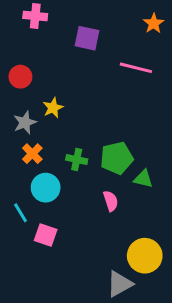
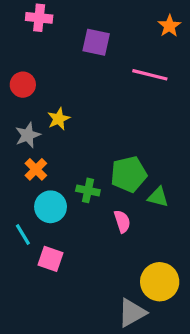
green cross: (77, 160) -> (88, 190), moved

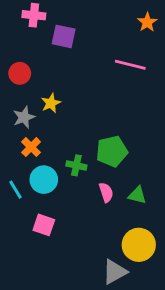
purple square: (96, 42) -> (64, 36), moved
green triangle: (158, 197) -> (137, 195), moved
cyan line: (23, 234) -> (15, 190), moved

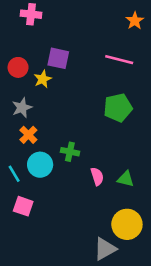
purple square: (64, 36) -> (58, 58), moved
yellow star: (51, 103) -> (43, 79), moved
green pentagon: (112, 151) -> (118, 108), moved
pink square: (44, 225) -> (23, 206), moved

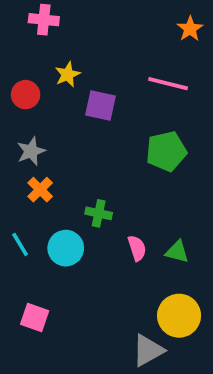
purple square: (58, 58) -> (100, 106), moved
yellow star: (43, 79) -> (68, 74), moved
cyan circle: (40, 165) -> (66, 248), moved
pink square: (23, 206) -> (35, 317), moved

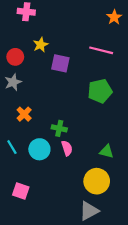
gray star: (31, 151) -> (13, 82), moved
pink semicircle: (137, 248) -> (67, 148), moved
yellow circle: (179, 316) -> (97, 181), moved

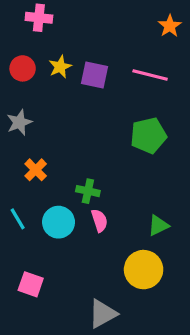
red circle: (15, 57) -> (23, 68), moved
purple square: (60, 63) -> (94, 75), moved
green triangle: (107, 151) -> (158, 225), turned -40
gray triangle: (89, 211) -> (103, 314), moved

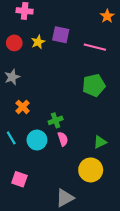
purple square: (94, 75) -> (61, 35), moved
green cross: (88, 191) -> (56, 120), turned -32

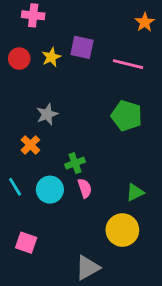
gray star: (12, 77) -> (47, 114), moved
green pentagon: (94, 85) -> (127, 116), turned 30

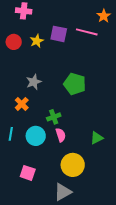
pink line: (128, 64) -> (87, 32), moved
green pentagon: (127, 116) -> (75, 84), moved
cyan line: (15, 187) -> (11, 134), turned 40
yellow circle: (122, 230) -> (73, 165), moved
pink square: (26, 243) -> (28, 173), moved

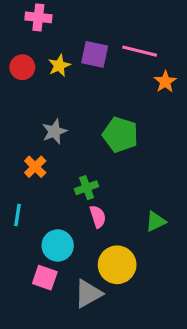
orange star: (104, 16) -> (165, 82), moved
cyan circle: (36, 136) -> (58, 245), moved
gray triangle: (63, 192) -> (88, 294), moved

